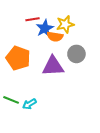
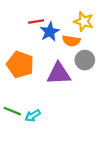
yellow star: (65, 24) -> (84, 22), moved, turned 30
orange semicircle: (55, 37) -> (71, 41), moved

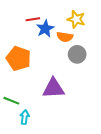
purple triangle: (59, 74) -> (53, 88), moved
cyan arrow: (33, 116) -> (25, 117), moved, turned 128

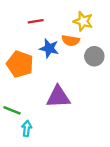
blue star: (45, 29) -> (49, 48), moved, turned -30
gray circle: (77, 54) -> (94, 56), moved

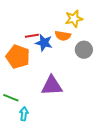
red line: (36, 21) -> (32, 36), moved
yellow star: (83, 21) -> (74, 19), turned -30

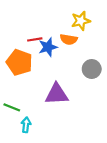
blue star: (44, 43) -> (48, 47), turned -30
gray circle: (84, 50) -> (92, 69), moved

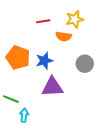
red line: (35, 39) -> (43, 21), moved
blue star: (48, 47) -> (44, 61), moved

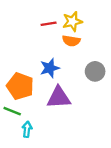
yellow star: (75, 19) -> (72, 21), moved
orange pentagon: (18, 58) -> (20, 86), moved

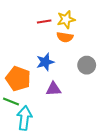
purple triangle: (59, 98) -> (53, 89), size x0.7
cyan arrow: (27, 129) -> (24, 118), size x1.6

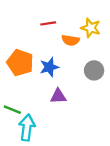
yellow star: (66, 19) -> (91, 28), moved, turned 30
orange pentagon: (18, 79) -> (20, 63), moved

